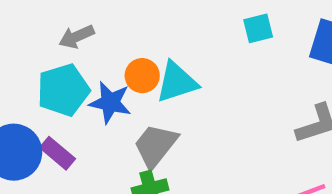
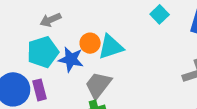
cyan square: (258, 28) -> (160, 14), turned -30
purple rectangle: (58, 153) -> (40, 90), turned 36

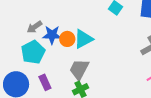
blue star: (71, 59) -> (52, 35), moved
purple rectangle: (40, 90) -> (45, 82), moved

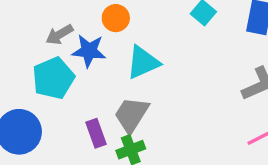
orange circle: (67, 39) -> (116, 18), moved
purple rectangle: (45, 82) -> (96, 133), moved

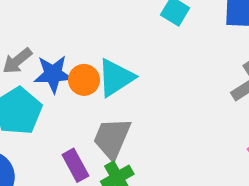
orange circle: (116, 18) -> (84, 80), moved

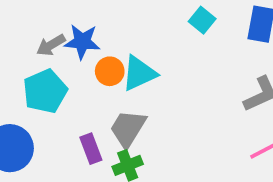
blue star: (53, 74) -> (82, 42), moved

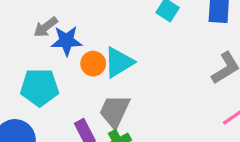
gray arrow: (51, 45) -> (46, 27), moved
cyan pentagon: (45, 91) -> (40, 87), turned 30

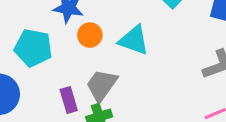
cyan triangle: (119, 62) -> (134, 40), moved, turned 40

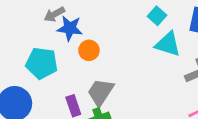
cyan triangle: (134, 40) -> (168, 44), moved

